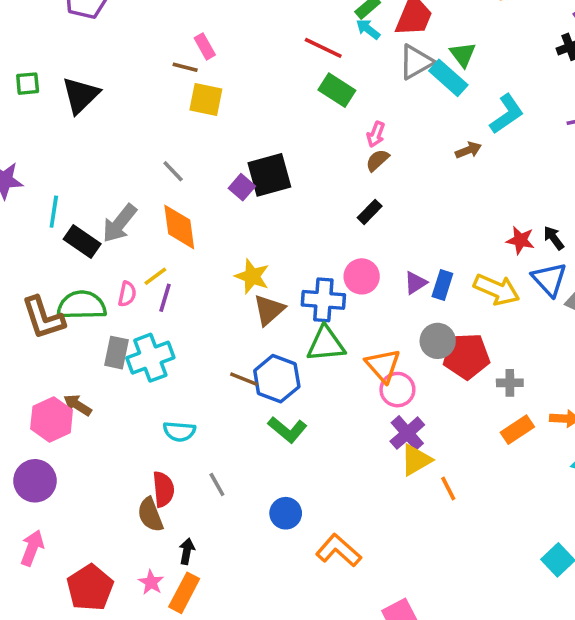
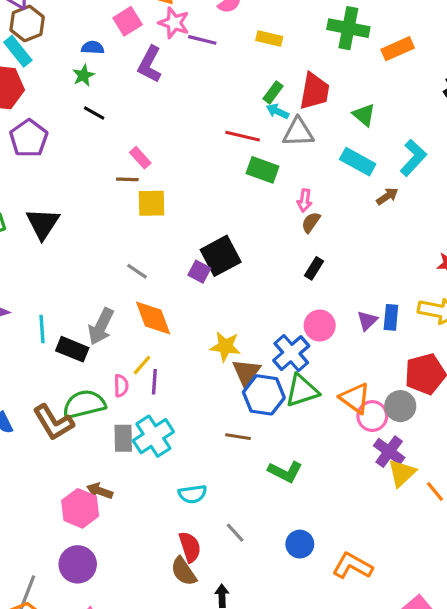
gray triangle: (416, 62) -> (298, 132), moved, turned 40
cyan rectangle: (448, 78) -> (358, 162), moved
blue cross: (323, 300) -> (291, 353), turned -33
gray circle: (438, 341) -> (400, 406), moved
blue hexagon: (277, 379) -> (264, 395), moved

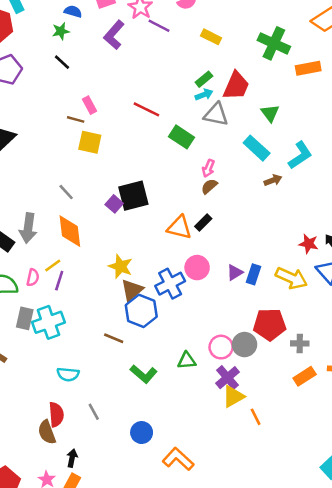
cyan arrow: (278, 111) -> (204, 95), turned 120
red line: (243, 136) -> (146, 109), moved
gray arrow: (101, 326) -> (28, 228), turned -32
green triangle: (302, 391) -> (187, 361), moved, size x0.7
orange triangle: (355, 398) -> (179, 227), moved, turned -36

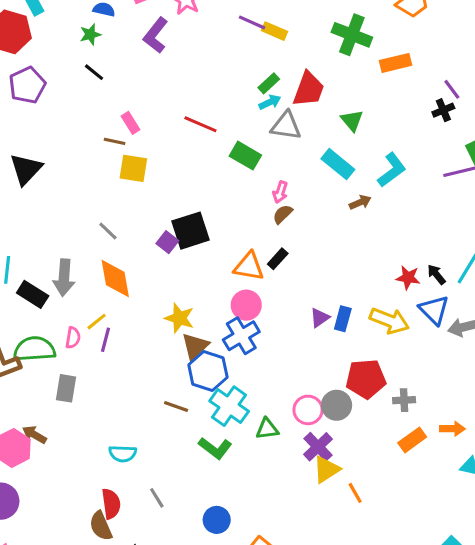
purple line: (159, 26) -> (252, 22), moved
pink circle: (197, 268) -> (246, 305), moved
cyan cross: (48, 322) -> (229, 406), moved, turned -32

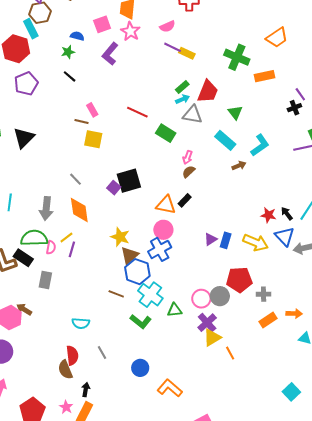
black rectangle: (33, 294) -> (23, 258), moved
green semicircle: (34, 349) -> (34, 238), moved

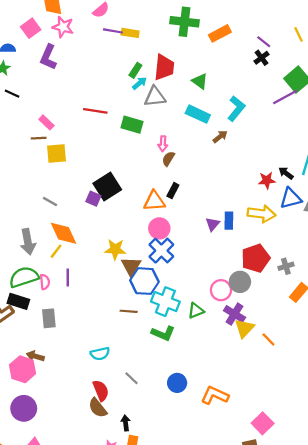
blue triangle: (285, 236) -> (291, 198), turned -45
yellow line: (66, 238) -> (56, 251), moved

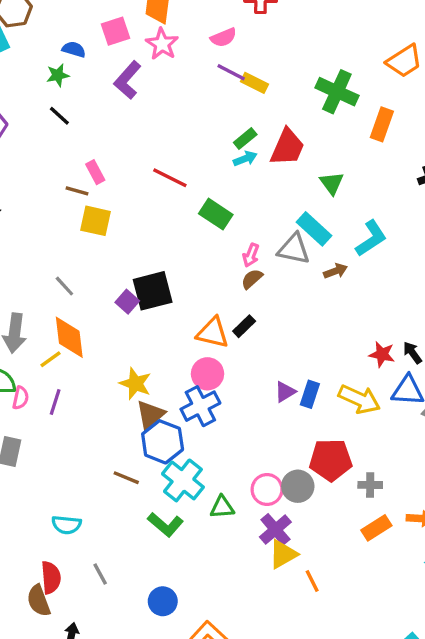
orange rectangle: (220, 33) -> (382, 124), turned -60
gray triangle: (155, 97) -> (294, 249), moved

